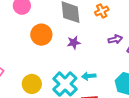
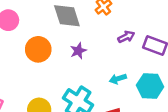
cyan arrow: (89, 76) -> (118, 79), moved

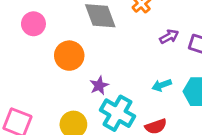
purple star: (78, 51) -> (99, 86), moved

